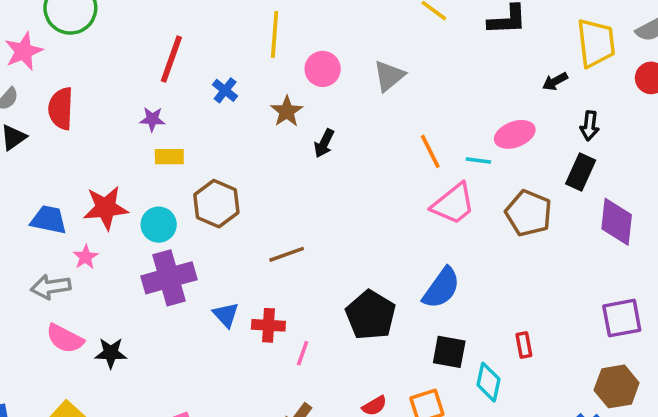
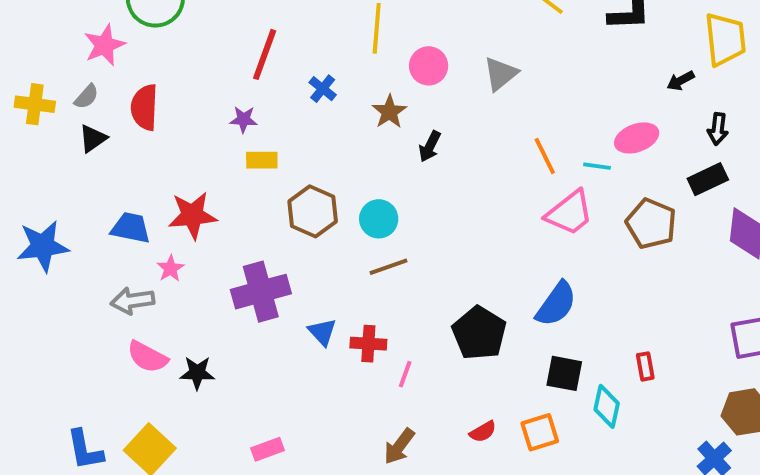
black rectangle: (581, 172) -> (708, 179), turned 40
cyan circle: (159, 225) -> (379, 219), moved

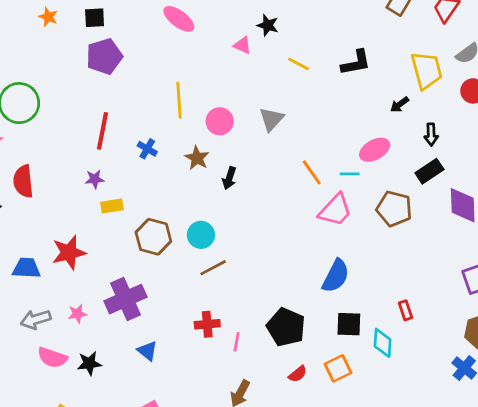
pink star: (170, 268) -> (77, 314), moved, turned 30
blue triangle: (322, 332) -> (147, 351), moved
black pentagon: (479, 333) -> (286, 327), moved

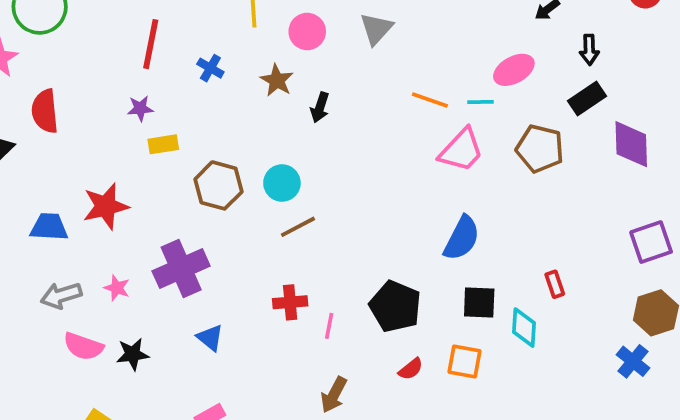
orange line: (312, 172) -> (430, 100), turned -36
pink star: (77, 314) -> (117, 288), turned 30
orange square: (338, 368) -> (465, 362), turned 36

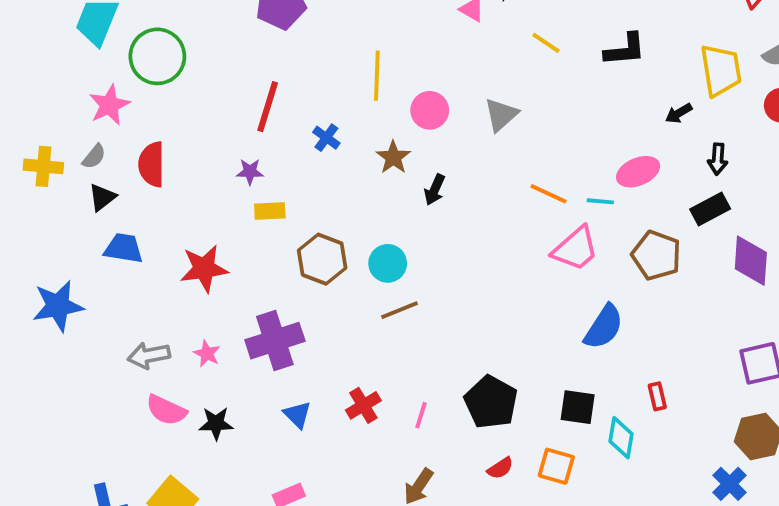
blue trapezoid: (49, 227) -> (124, 248), moved
blue semicircle: (462, 238) -> (604, 327), moved
red cross: (290, 302) -> (363, 405), moved, turned -32

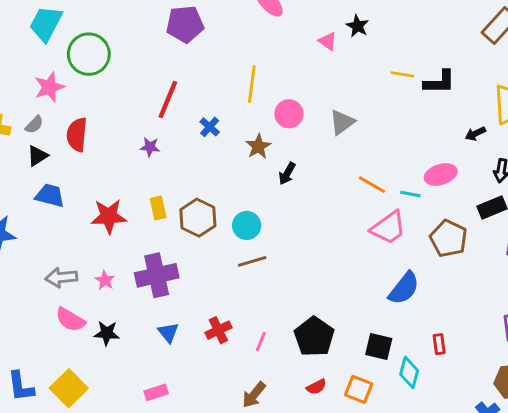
yellow line: (546, 43) -> (402, 74), moved, turned -30
yellow rectangle: (270, 211) -> (158, 208), moved, turned 75

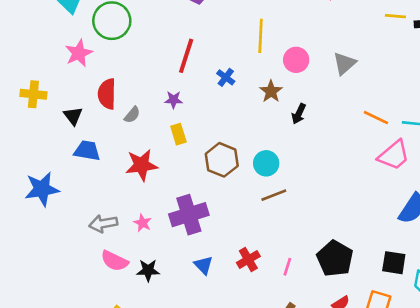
gray semicircle: (34, 125) -> (132, 115), moved
black triangle: (37, 156) -> (73, 116), turned -30
yellow rectangle: (158, 208) -> (178, 134), moved

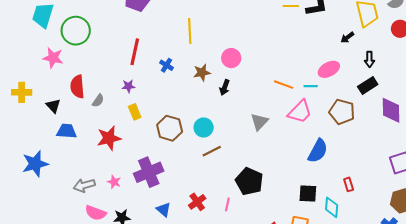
pink star: (79, 53) -> (53, 58), turned -30
pink circle: (296, 60) -> (231, 58), moved
gray triangle: (344, 64) -> (259, 122), moved
brown star: (271, 91) -> (202, 73), turned 30
black pentagon: (335, 258) -> (249, 181), moved

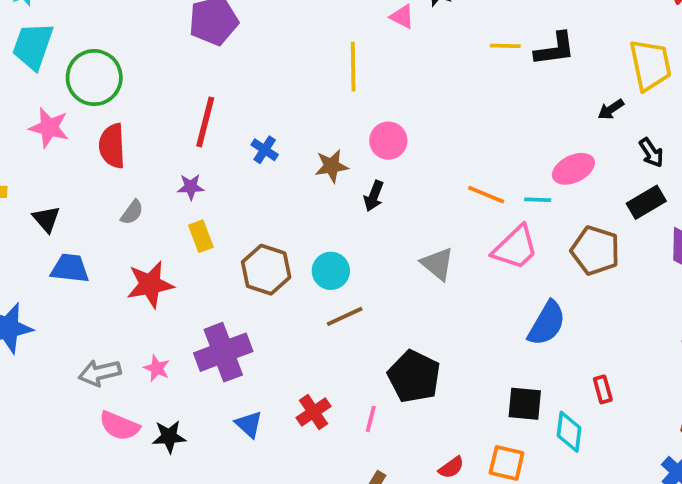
yellow line: (190, 31) -> (353, 67), moved
black arrow: (369, 59) -> (651, 153), turned -35
red semicircle: (77, 87) -> (112, 146), moved
gray triangle: (259, 122) -> (437, 264), turned -36

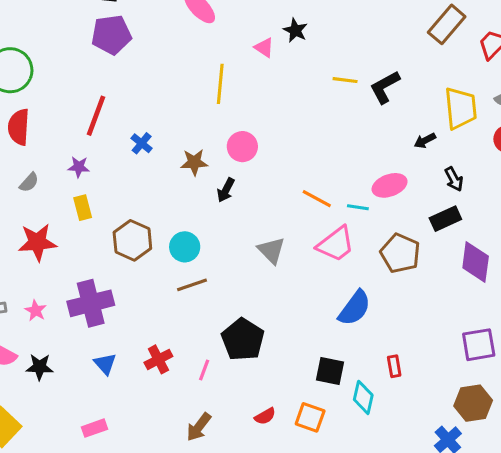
black L-shape: (555, 49) -> (385, 87), turned 153

